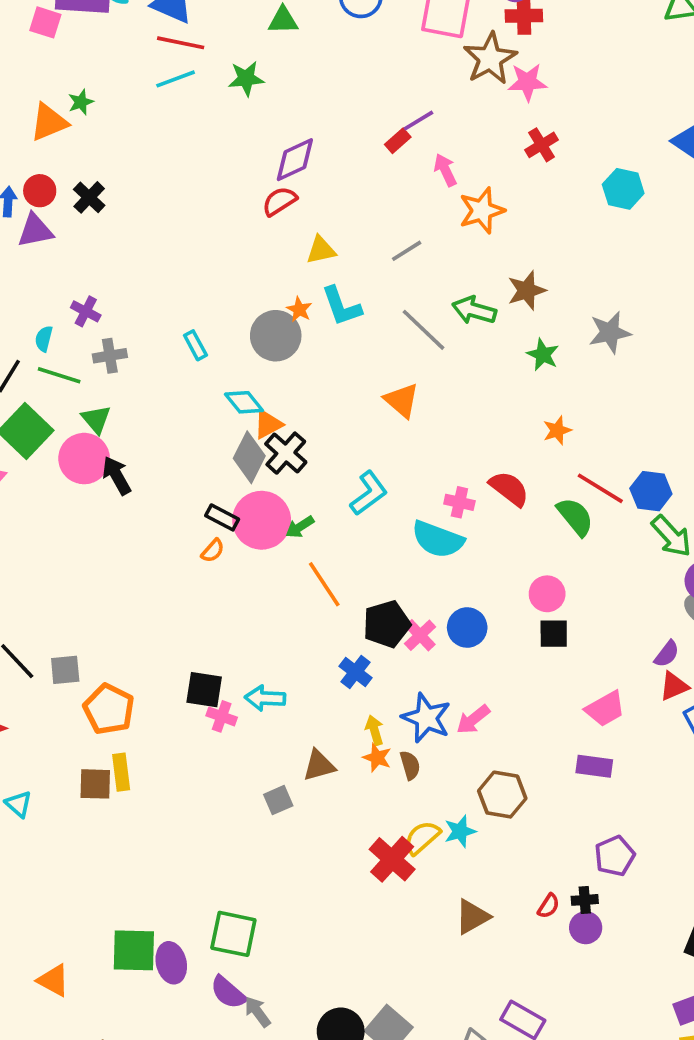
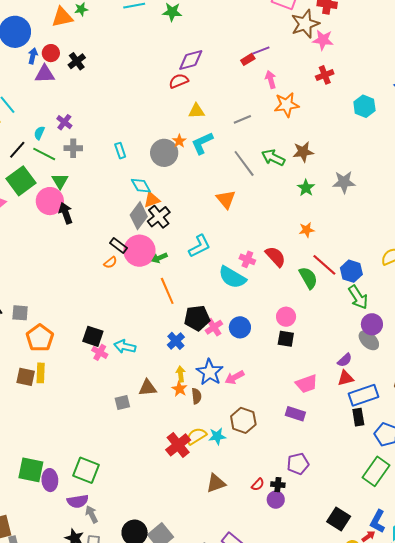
cyan L-shape: (341, 306) -> (202, 143), turned 75
purple semicircle: (228, 992) -> (78, 501), turned -60

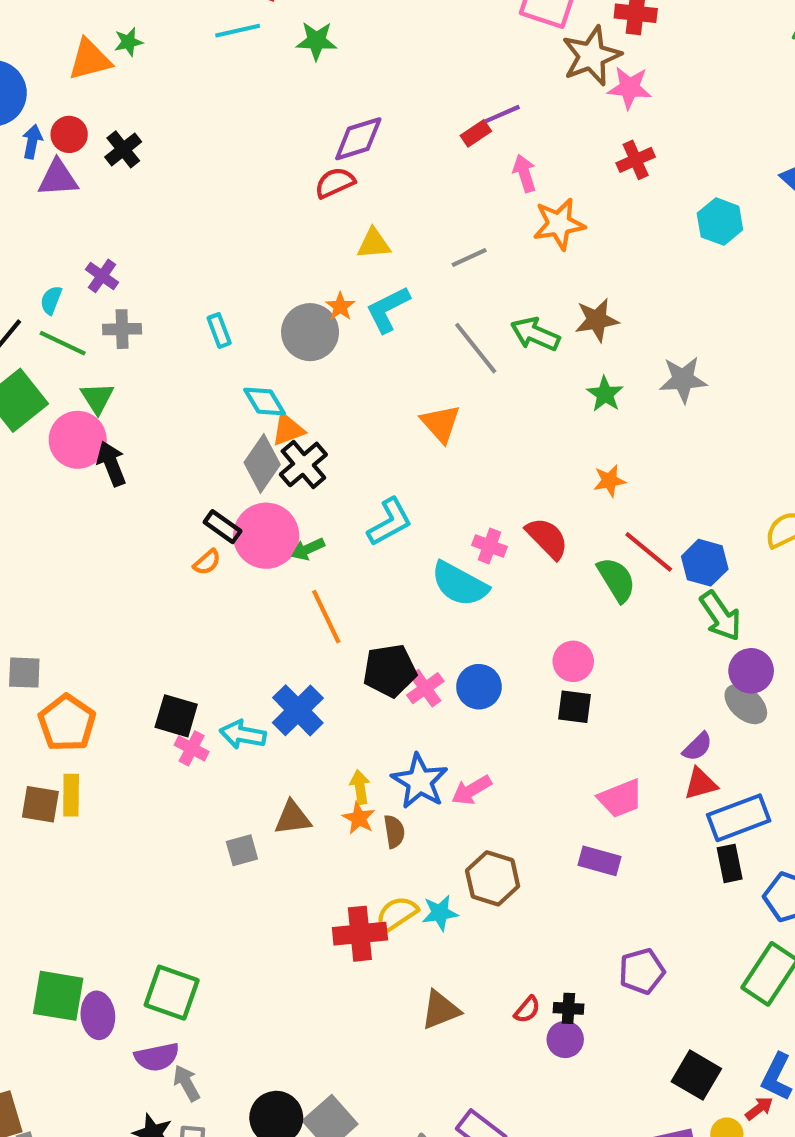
blue cross: (176, 341) -> (298, 710), moved, size x1.4
red cross: (178, 445) -> (360, 934), turned 35
purple pentagon: (298, 464) -> (642, 971), moved

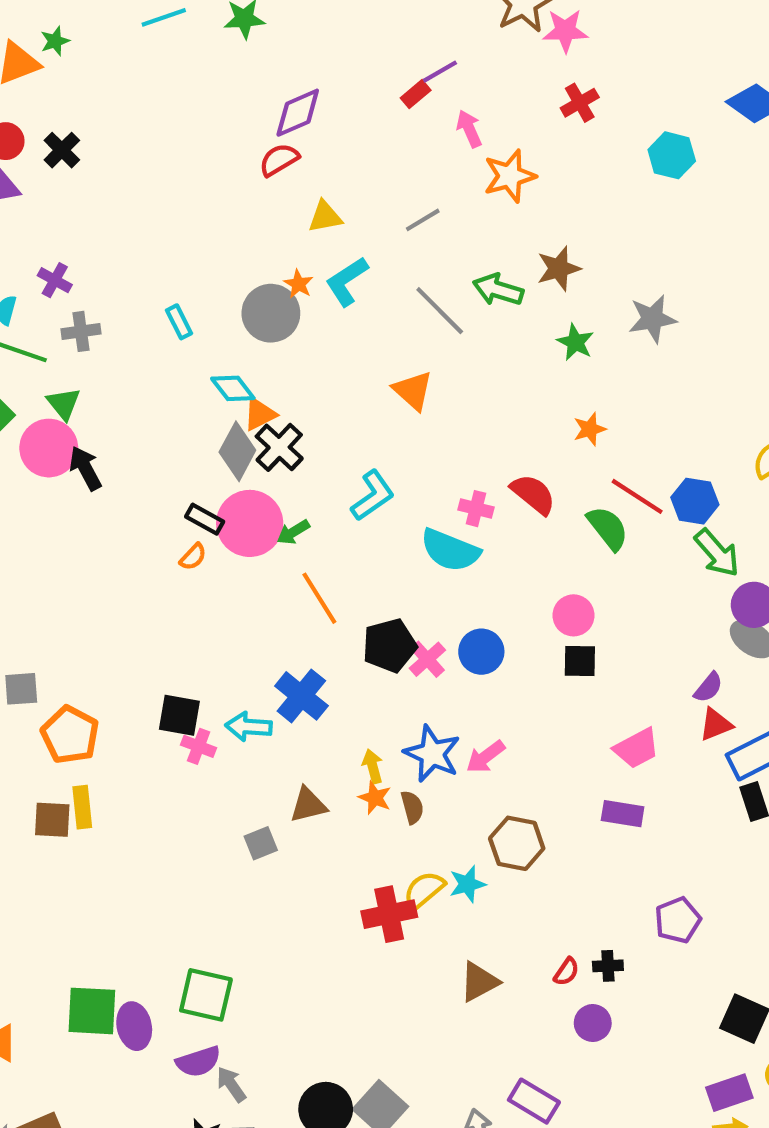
purple circle: (565, 1039) -> (593, 1023), moved

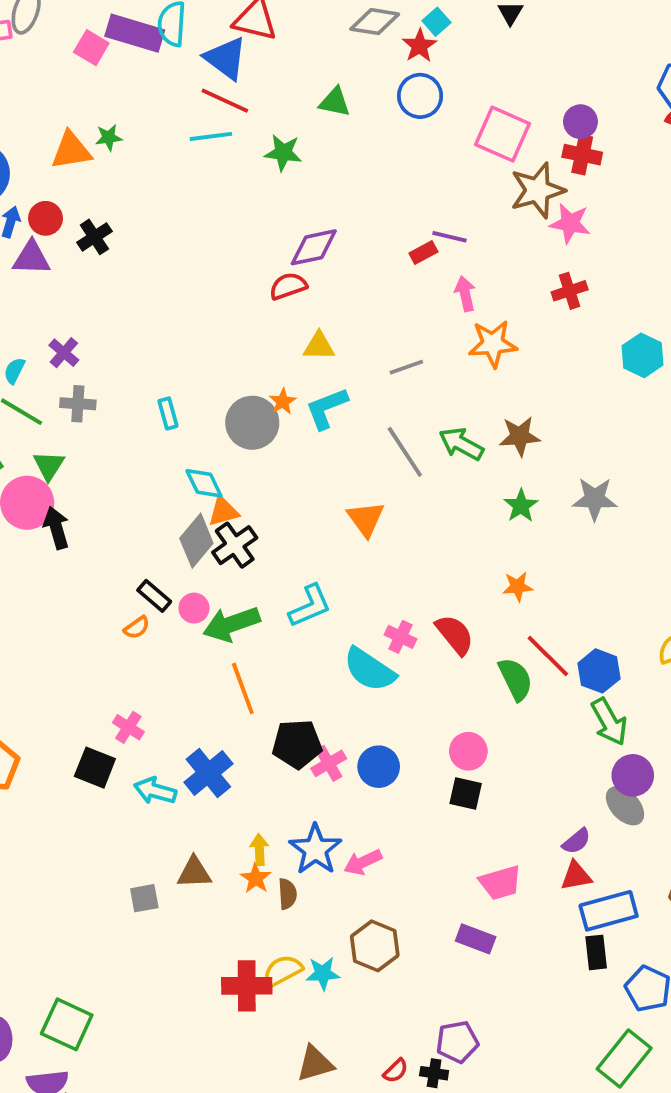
purple line: (440, 72) -> (450, 237), turned 32
pink circle: (250, 523) -> (194, 608), size x0.5
green arrow: (293, 532) -> (232, 624), size x1.8
pink cross: (199, 746) -> (128, 727), moved
purple pentagon: (678, 920) -> (457, 1042), moved

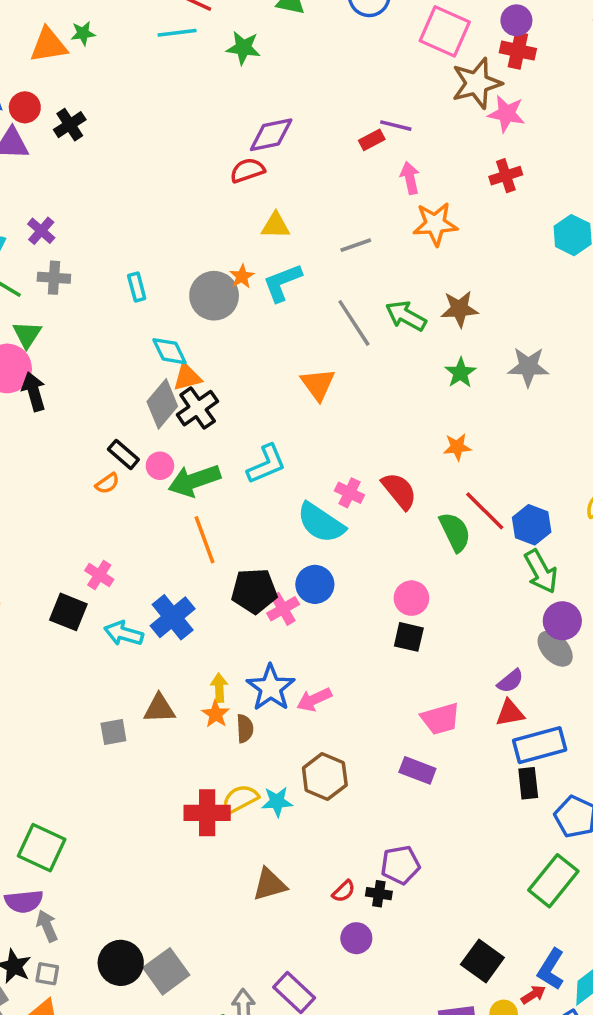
blue circle: (379, 767) -> (315, 584), moved

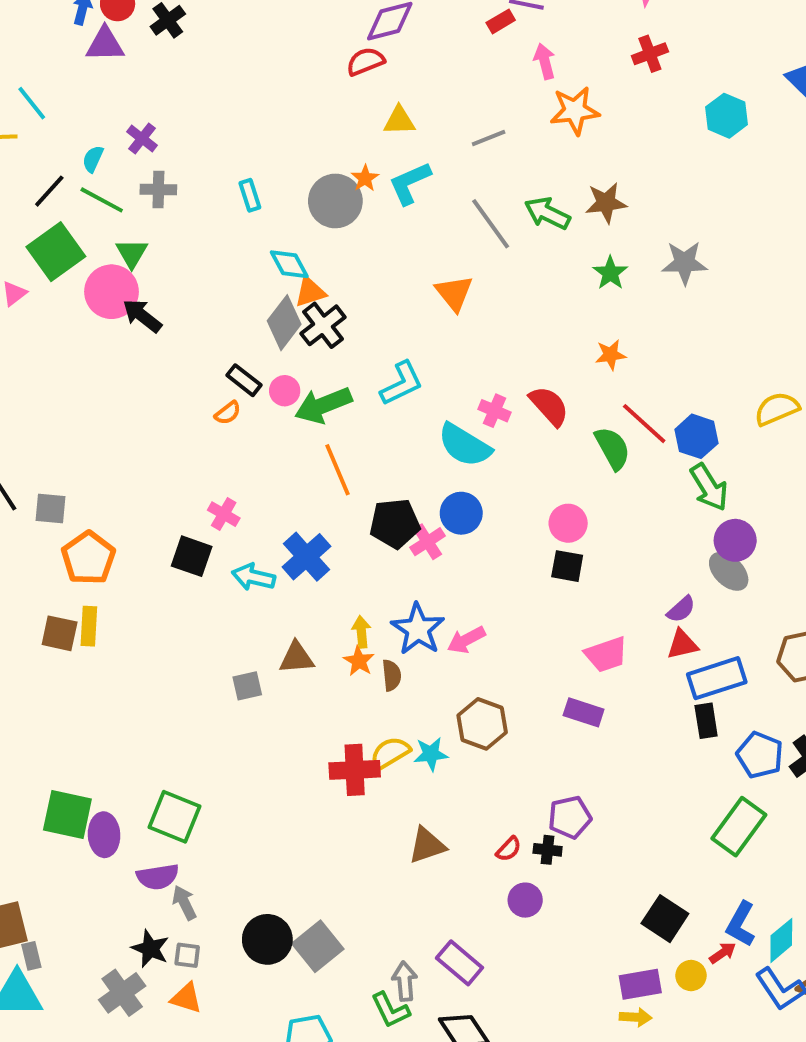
black arrow: (34, 392) -> (142, 316), turned -33

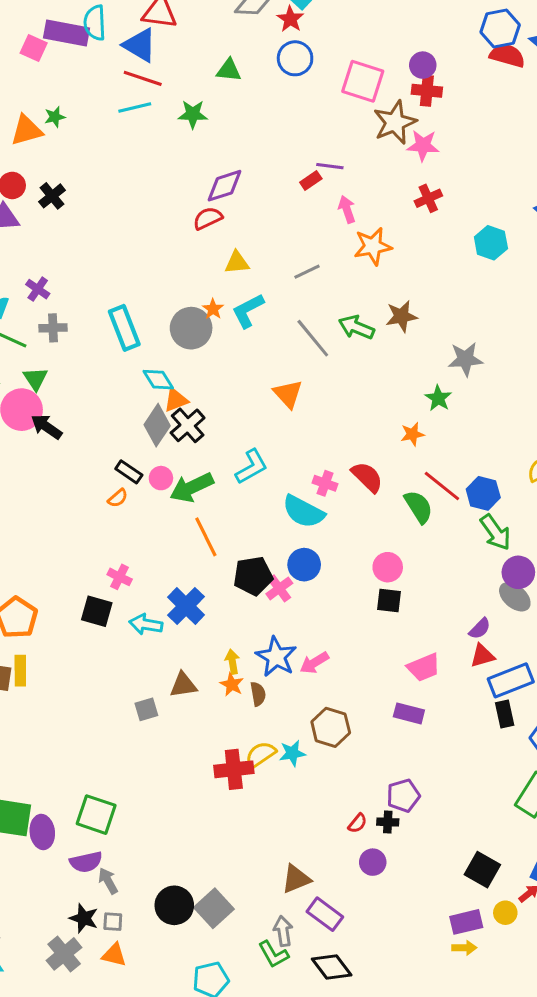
cyan rectangle: (250, 195) -> (124, 328), size x1.8
green star: (610, 273) -> (438, 398), moved
brown triangle: (427, 845) -> (296, 879), moved

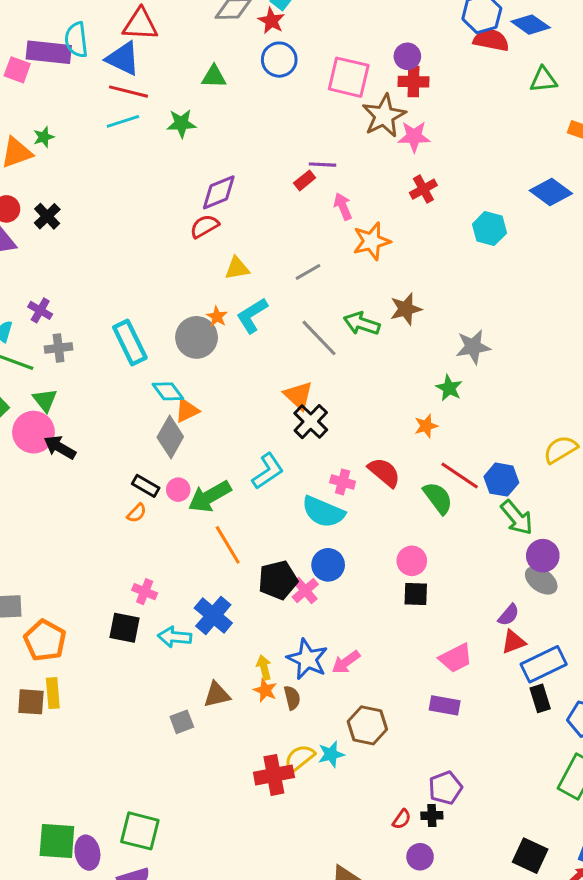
black cross: (188, 425) -> (311, 422), moved

